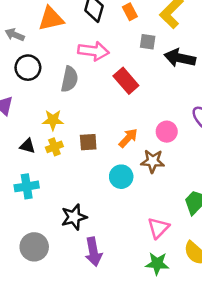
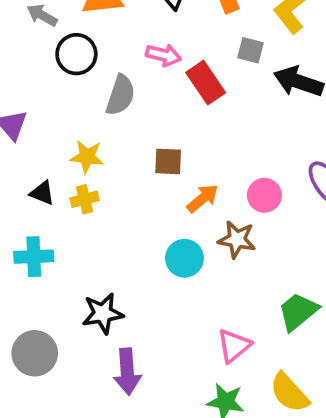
pink arrow: (94, 51) -> (163, 55), size x0.7
black circle: (28, 68) -> (76, 54), moved
red rectangle: (126, 81) -> (206, 83), moved
brown square: (88, 142) -> (168, 161), moved

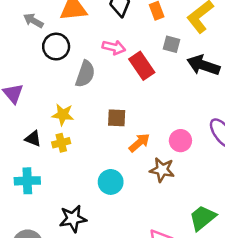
cyan circle: (184, 258) -> (111, 182), moved

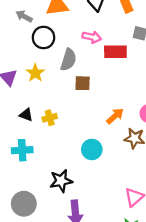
red rectangle: (142, 66) -> (115, 52), turned -55
yellow star: (63, 115) -> (35, 73), moved, turned 30
brown square: (117, 118) -> (83, 83), moved

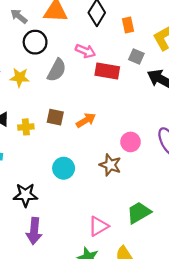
yellow star: (35, 73) -> (20, 77), turned 30
brown square: (83, 83) -> (55, 117), moved
orange arrow: (115, 116) -> (86, 120), moved

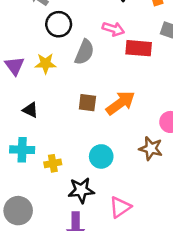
orange arrow: (86, 120) -> (120, 103), size x1.4
yellow cross: (26, 127) -> (53, 163), moved
black star: (25, 195) -> (81, 190), moved
pink triangle: (98, 226) -> (120, 207), moved

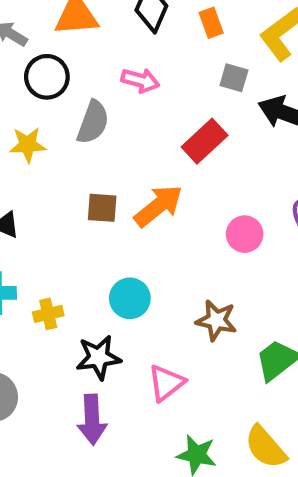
red rectangle: (139, 48) -> (205, 141), moved, turned -45
brown star: (151, 148) -> (216, 320), moved

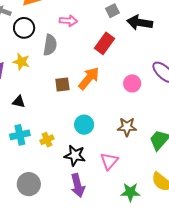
gray square: (234, 78) -> (112, 11), turned -32
yellow star: (28, 145) -> (21, 62), turned 30
black star: (98, 357) -> (75, 155), turned 30

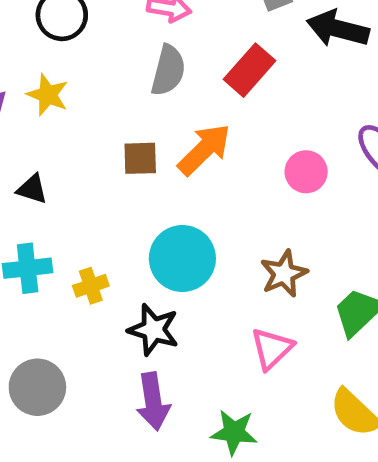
gray semicircle: (50, 45) -> (168, 70), moved
cyan circle: (84, 125) -> (182, 258), size x1.4
brown star: (127, 127) -> (284, 274), turned -30
pink triangle: (109, 161) -> (272, 349), moved
green star: (130, 192) -> (234, 432), moved

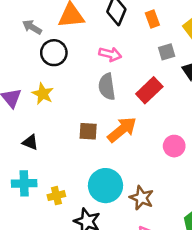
gray semicircle: (168, 70) -> (107, 87), turned 152
brown star: (284, 274) -> (142, 198), moved, turned -30

